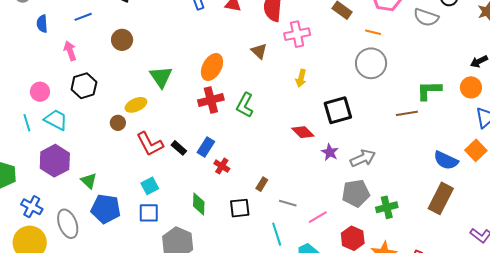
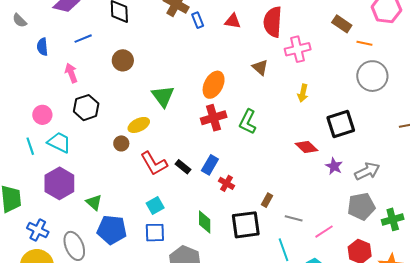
orange line: (373, 32) -> (364, 43), moved
black square: (240, 208) -> (246, 225), size x1.4

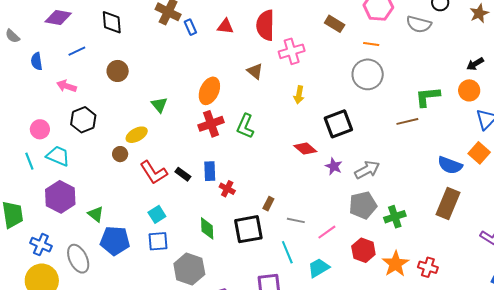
orange line: (364, 43) -> (371, 44), moved
pink arrow: (71, 73) -> (67, 86), turned -48
green triangle: (163, 96) -> (159, 105), size x0.7
blue rectangle: (210, 165) -> (210, 171), turned -30

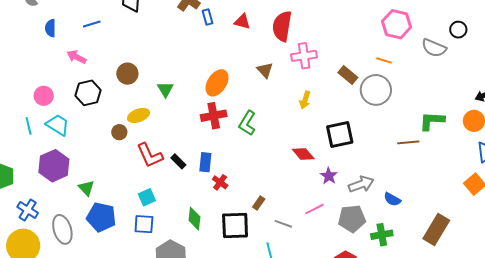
brown rectangle: (335, 24) -> (348, 75), moved
brown circle: (118, 71) -> (127, 74), moved
blue semicircle: (450, 165) -> (392, 199), moved, size x0.7
pink line: (327, 232) -> (314, 209), moved

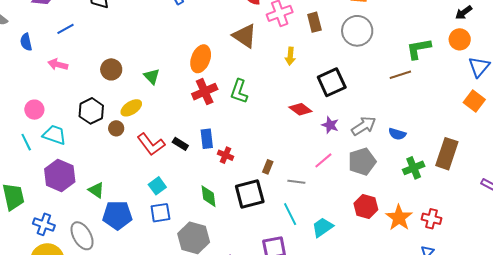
brown triangle: (265, 70) -> (245, 36), size x1.5
brown rectangle: (348, 75) -> (314, 22), moved, turned 48
black hexagon: (88, 93) -> (91, 111), moved
green cross: (382, 235) -> (414, 168), moved

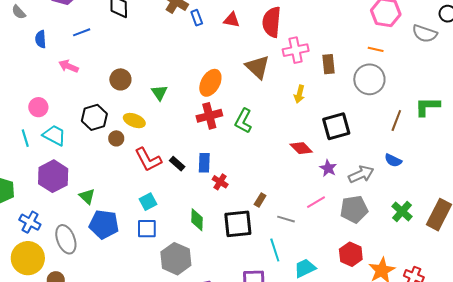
brown line: (400, 75) -> (396, 120), moved, turned -60
yellow ellipse: (131, 108) -> (134, 121), turned 45
blue semicircle: (397, 134) -> (393, 160), moved
green cross: (414, 168) -> (402, 211), moved, turned -35

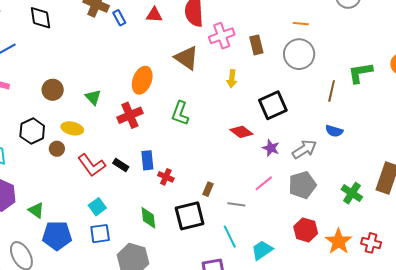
red cross: (209, 116) -> (130, 115), moved
green cross: (402, 211) -> (352, 193), moved

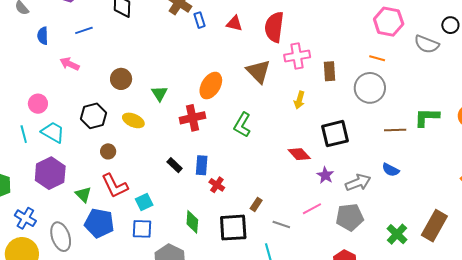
brown line: (332, 91) -> (395, 130), turned 65
brown circle: (57, 149) -> (108, 151), moved
red L-shape: (92, 165) -> (115, 186), moved

